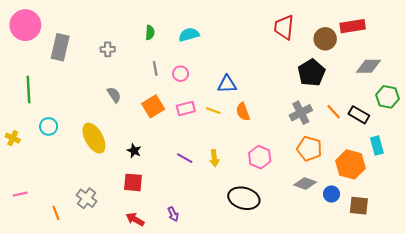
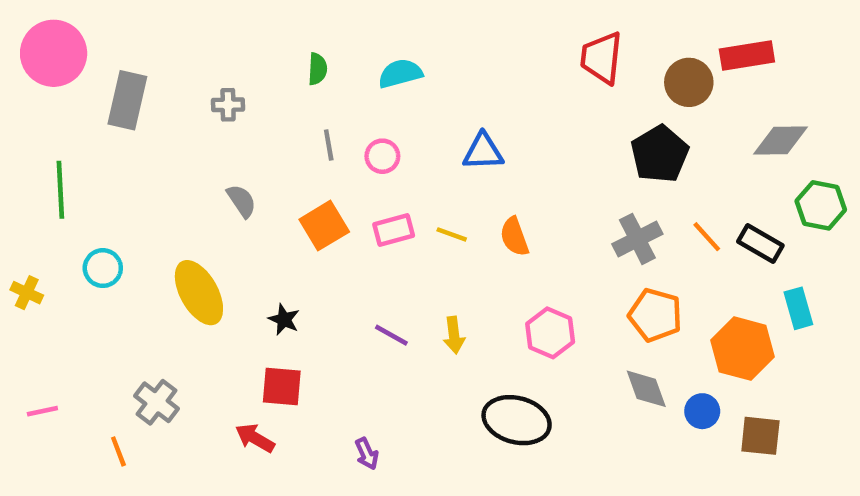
blue triangle: (227, 84) -> (483, 152), moved
gray diamond: (305, 183) -> (646, 389), turned 50
gray cross: (87, 198) -> (156, 402), moved
red arrow: (135, 219) -> (255, 438), moved

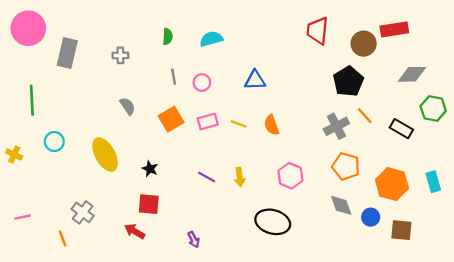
orange line: (707, 237) -> (365, 116), moved
cyan rectangle: (798, 308) -> (433, 182), moved

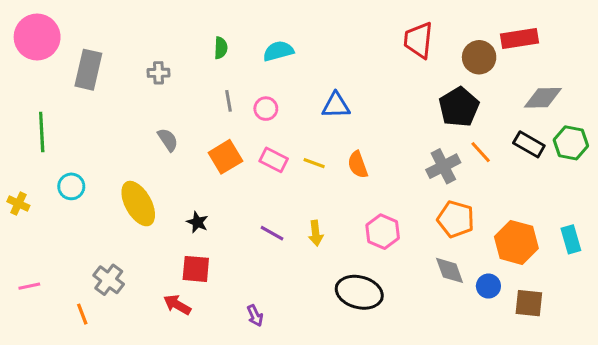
pink rectangle: (208, 121) -> (274, 160), turned 42
black rectangle: (401, 129) -> (529, 144), moved

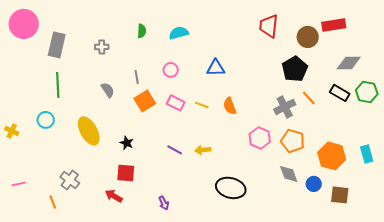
gray line: (229, 101) -> (137, 77), moved
green line: (42, 132) -> (58, 85), moved
pink hexagon: (383, 232) -> (260, 138), moved
yellow arrow: (316, 233) -> (203, 150), turned 91

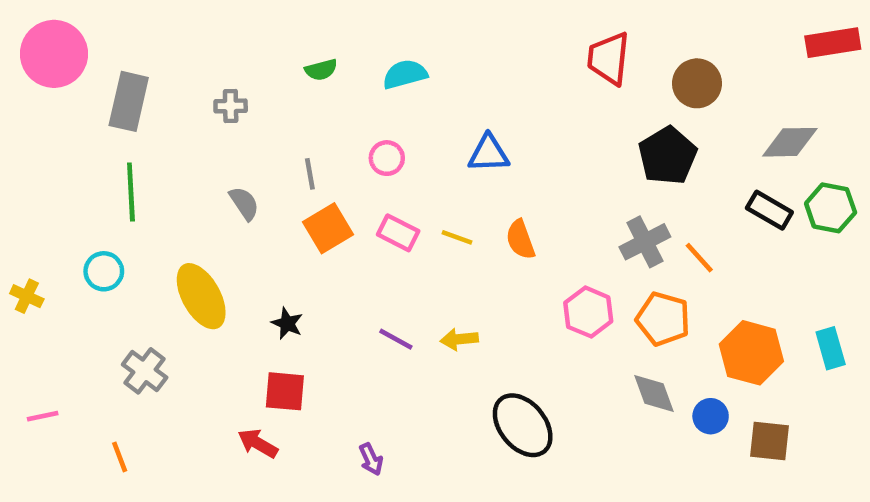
red rectangle: (334, 25) -> (833, 43), moved
green semicircle: (142, 31) -> (321, 70), turned 72
orange line: (309, 98) -> (699, 258), moved
gray cross: (70, 180) -> (145, 371), moved
black ellipse: (231, 188) -> (523, 425), turned 36

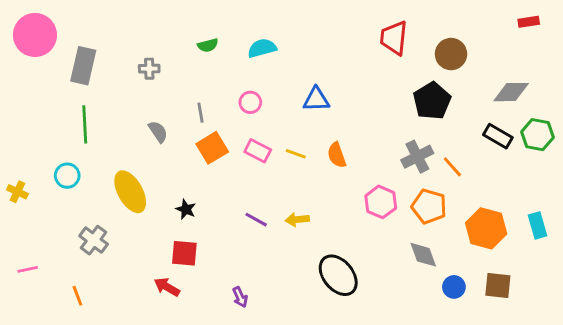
red rectangle: (833, 43) -> (529, 22), moved, size x0.6
blue circle: (711, 416) -> (454, 287), moved

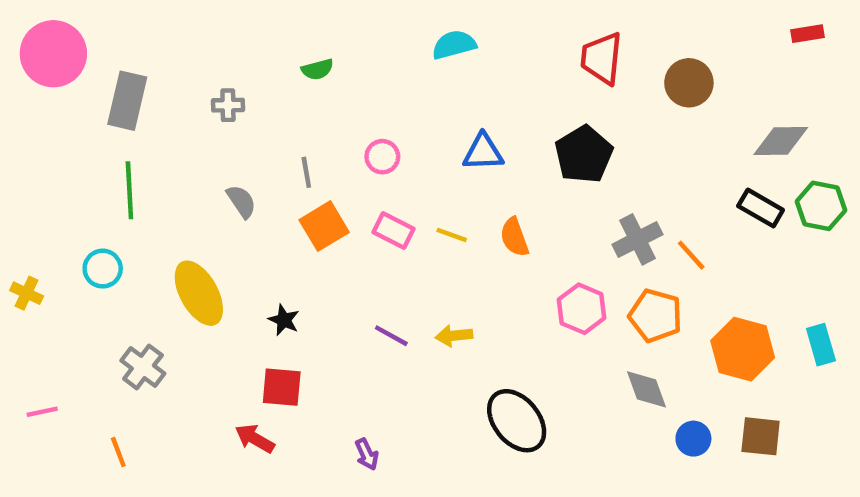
cyan semicircle: (262, 48) -> (454, 45), moved
black pentagon: (432, 101) -> (584, 154), moved

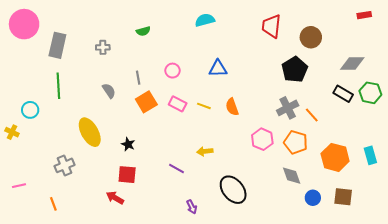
black pentagon: (584, 154) -> (295, 70), moved
cyan circle: (103, 269) -> (30, 110), moved
purple line: (391, 336) -> (177, 168), moved
gray cross: (143, 367) -> (64, 165), turned 30
purple arrow: (367, 454) -> (192, 207), moved

